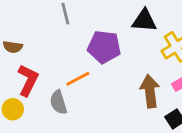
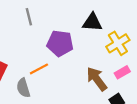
brown arrow: (150, 91) -> (97, 79), turned -30

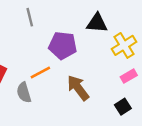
brown arrow: (97, 79) -> (78, 88), moved

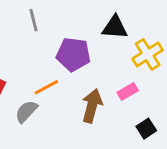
pink rectangle: (129, 76) -> (128, 92), moved
brown arrow: (78, 88) -> (92, 106), turned 52
gray semicircle: (24, 93) -> (26, 111), turned 60

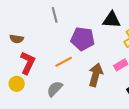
gray semicircle: (26, 111) -> (55, 89), moved

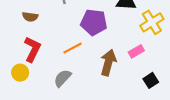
brown semicircle: (17, 39) -> (30, 17), moved

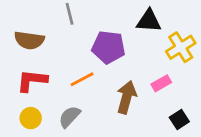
brown semicircle: (30, 17) -> (29, 40), size x1.5
red L-shape: (32, 49) -> (32, 81), turned -110
yellow circle: (20, 73) -> (31, 118), moved

